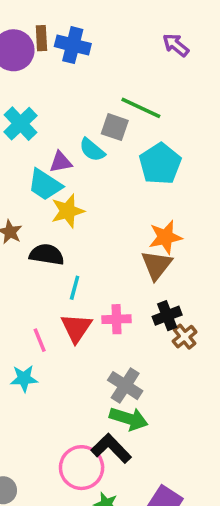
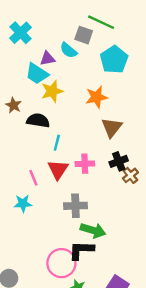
orange star: (165, 237) -> (97, 97), moved
gray cross: (125, 386) -> (75, 206), moved, turned -35
black L-shape: (111, 448) -> (81, 250), turned -44

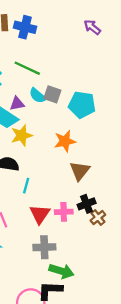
green line: (101, 22) -> (27, 68), moved
gray square: (84, 35) -> (52, 94), moved
cyan pentagon: (114, 60) -> (82, 105), turned -30
pink cross: (85, 164) -> (64, 212), moved
red triangle: (58, 170) -> (40, 214), moved

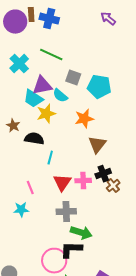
cyan semicircle: (38, 96) -> (60, 96), moved
purple triangle: (17, 104) -> (42, 86), size x1.5

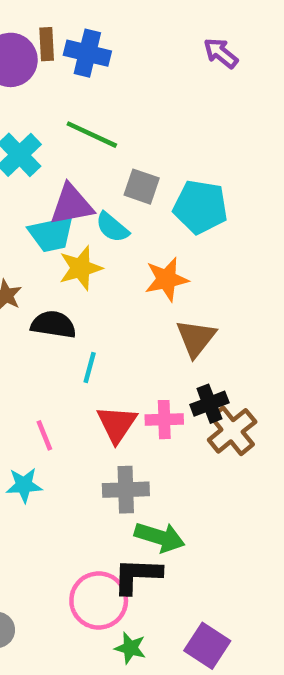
cyan trapezoid: (33, 99) -> (51, 234), turned -45
brown cross: (113, 186) -> (232, 431), size x1.5

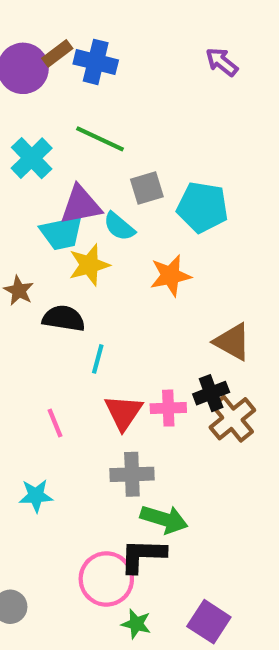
brown rectangle: (47, 44) -> (57, 53), turned 56
gray square: (142, 187) -> (147, 188), turned -36
brown triangle: (196, 338) -> (232, 342), moved, turned -39
cyan star: (24, 485) -> (36, 496), moved

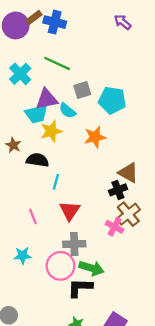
black cross: (211, 393) -> (118, 190), moved
pink cross: (168, 408) -> (115, 227), moved, turned 30
pink circle: (106, 579) -> (60, 266), moved

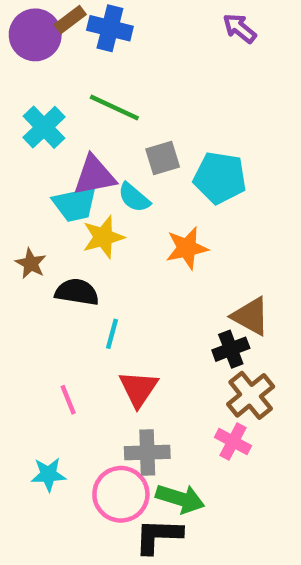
pink cross: (115, 227) -> (233, 441), moved

